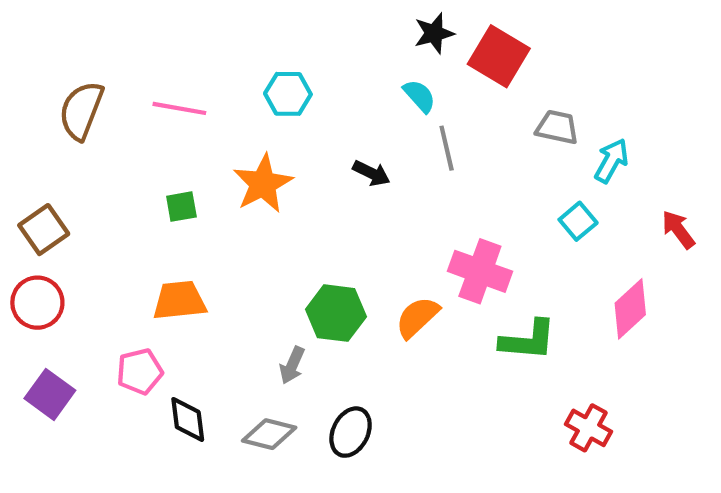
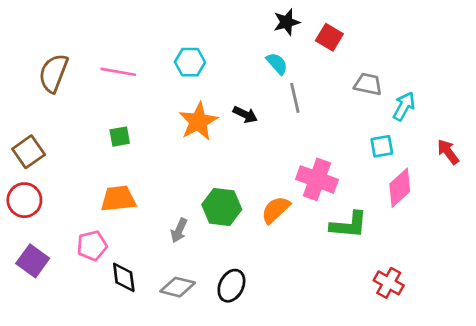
red square: (499, 56) -> (329, 37), size x0.7
orange star: (263, 184) -> (198, 121), moved
cyan square: (578, 221) -> (382, 146), turned 30
pink diamond: (630, 309) -> (400, 188), moved
gray arrow: (292, 365) -> (179, 230), moved

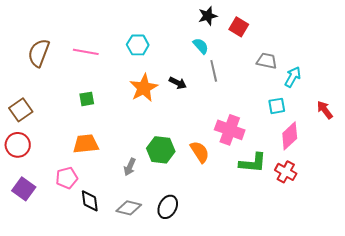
orange semicircle: (276, 210) -> (200, 152), turned 100
red cross: (389, 283) -> (286, 172), moved

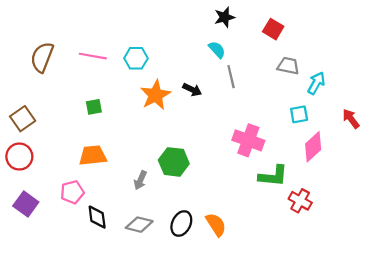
red square: (239, 27) -> (273, 29), moved
cyan hexagon: (138, 45) -> (136, 58), moved
orange semicircle: (200, 152) -> (216, 225), moved
red cross: (286, 172) -> (300, 201), moved

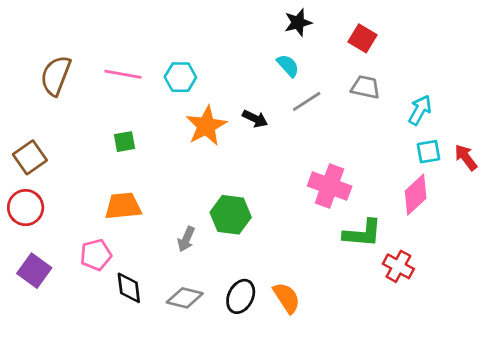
gray trapezoid: (288, 66) -> (365, 87), moved
gray line: (231, 77) -> (307, 101), turned 70
cyan square: (299, 114) -> (429, 152), moved

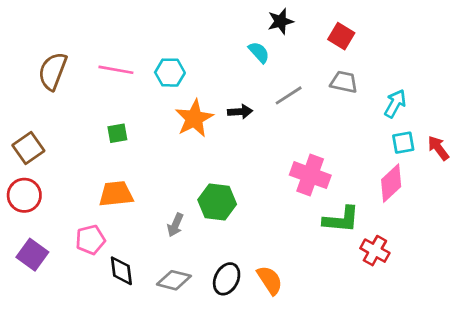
cyan semicircle: (288, 66) -> (259, 52), moved
black arrow: (255, 119) -> (240, 112), turned -30

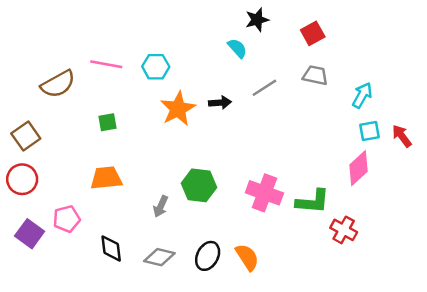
red square: (341, 36) -> (313, 33), turned 30
brown semicircle: (53, 71) -> (58, 84), moved, turned -140
pink cross: (310, 175) -> (264, 193), moved
pink pentagon: (90, 240) -> (67, 219), moved

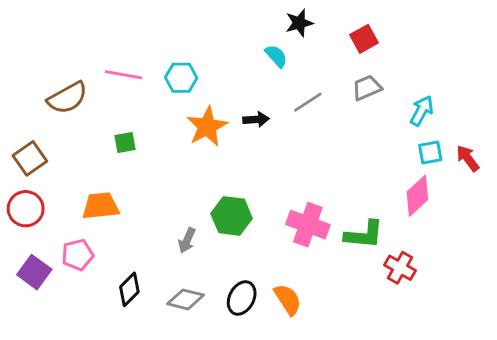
gray trapezoid: (315, 75) -> (367, 88), turned -35
orange trapezoid: (106, 178) -> (101, 206), moved
black diamond: (111, 248) -> (129, 289), turned 52

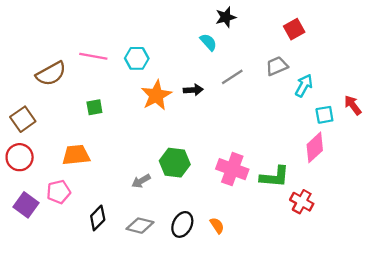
red square: (364, 39) -> (294, 29), moved
cyan arrow: (422, 111) -> (304, 86), moved
red arrow: (468, 158) -> (353, 105), moved
gray arrow: (187, 240) -> (141, 181), turned 36
orange semicircle: (288, 299) -> (217, 226), size x0.7

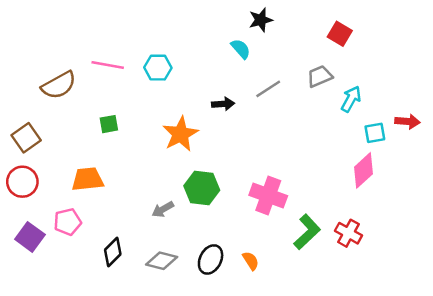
red square: (294, 29) -> (340, 34), turned -30
orange star: (156, 95) -> (180, 134), moved
red arrow: (353, 105) -> (407, 122), turned 132
green L-shape: (275, 177) -> (307, 232), moved, turned -48

